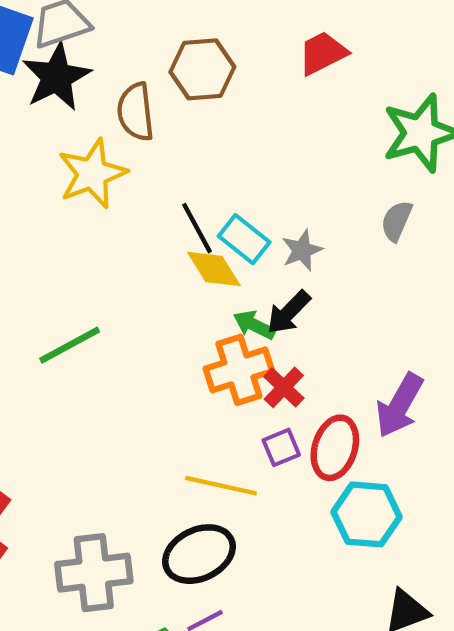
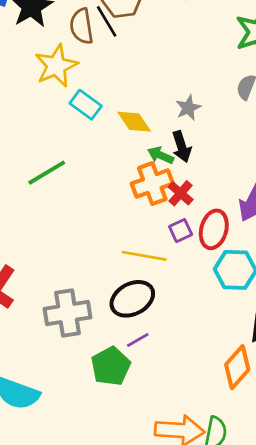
black line: (197, 228) -> (107, 21), moved
cyan rectangle: (244, 239) -> (86, 105), moved
black arrow: (289, 312) -> (182, 147), turned -60

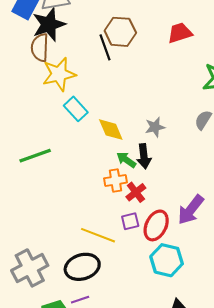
brown semicircle: (82, 26) -> (40, 48), moved
orange cross: (152, 184) -> (115, 180), size x0.7
gray cross: (68, 313) -> (30, 268), turned -30

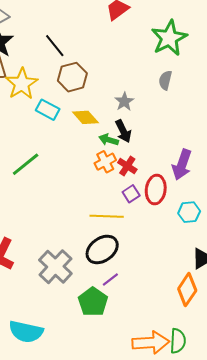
brown hexagon: (120, 32) -> (72, 77), moved
cyan hexagon: (167, 260) -> (189, 212), moved, size x0.7

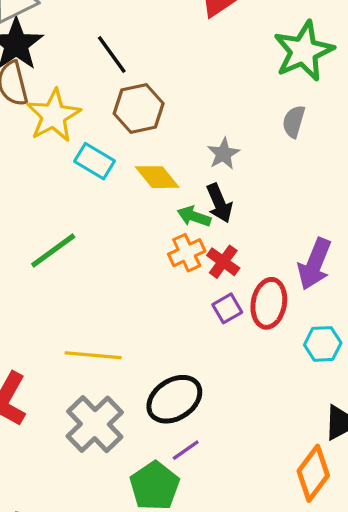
yellow line: (107, 216) -> (93, 355), moved

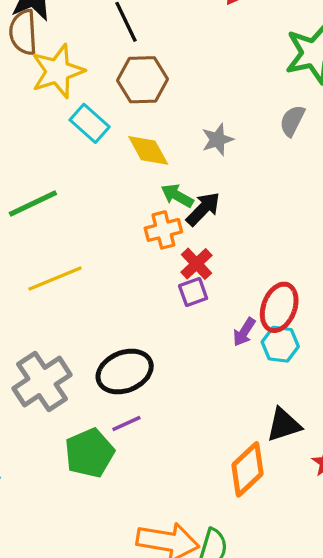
black arrow: (219, 203) -> (203, 209), moved, turned -123
red cross: (223, 262) -> (196, 264), moved
purple arrow: (315, 264) -> (244, 332), moved, size x0.6
red ellipse: (269, 303) -> (279, 307), moved
yellow line: (93, 355) -> (55, 279), moved, turned -38

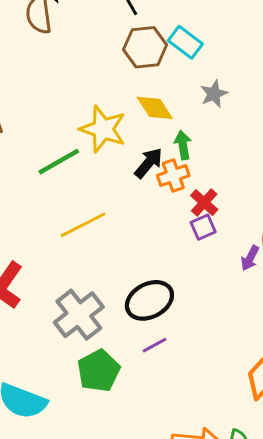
yellow star: (58, 71) -> (103, 129), moved, turned -30
cyan rectangle: (90, 123) -> (185, 42), moved
green arrow: (177, 196) -> (183, 145), turned 56
black arrow: (203, 209) -> (148, 163), moved
green pentagon: (90, 453) -> (99, 371), moved

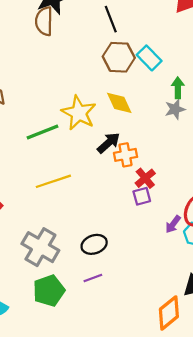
gray star: (214, 94) -> (175, 109), moved
green arrow: (183, 145) -> (178, 88), moved
black ellipse: (149, 300) -> (94, 244), size x0.7
gray cross: (79, 315) -> (40, 247), turned -30

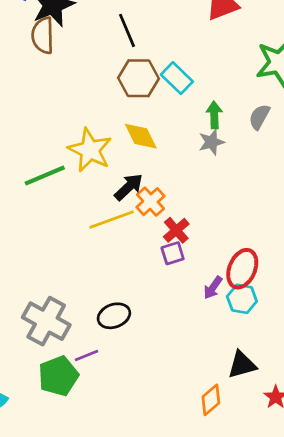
orange cross: (125, 155) -> (150, 202), turned -30
yellow line: (53, 181) -> (112, 220), moved
purple line: (93, 278) -> (87, 355), moved
orange diamond: (169, 313) -> (211, 400), size x0.7

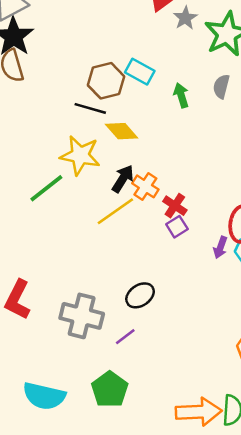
black line: (127, 30) -> (90, 108), moved, turned -36
gray star: (211, 142) -> (185, 18), moved
green pentagon: (58, 376) -> (110, 389), moved

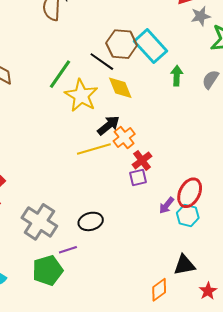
cyan rectangle: (140, 72) -> (150, 46), size x1.4
green line: (46, 188) -> (60, 74), moved, turned -36
green pentagon: (110, 389) -> (48, 270), moved

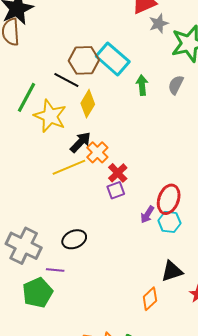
yellow diamond: (120, 88) -> (88, 104), turned 60
purple line: (68, 250) -> (55, 270), turned 30

